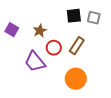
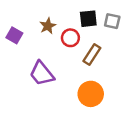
brown star: (40, 31) -> (48, 26), moved
red circle: (54, 48) -> (70, 38), moved

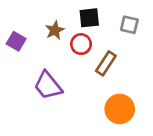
black square: (88, 19) -> (89, 18), moved
orange circle: (91, 94) -> (120, 109), moved

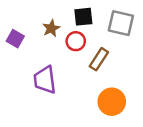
gray square: (129, 25) -> (121, 23), size x1.5
purple trapezoid: (48, 85) -> (45, 80), turned 32

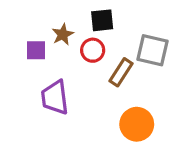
gray square: (121, 23) -> (152, 50), moved
purple square: (15, 39) -> (36, 50), moved, turned -30

